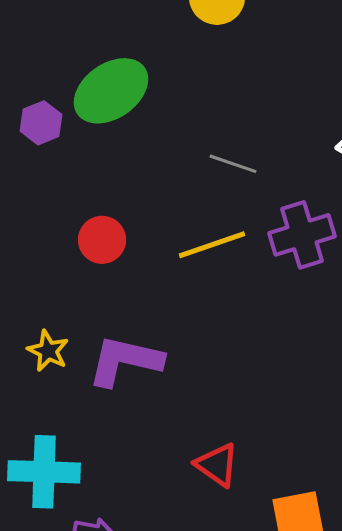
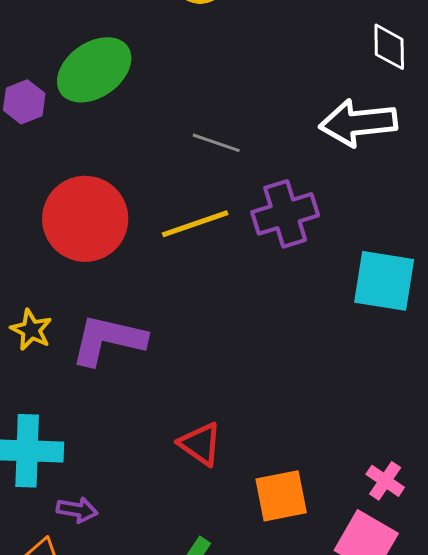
red circle: (102, 240) -> (85, 219), size x1.8

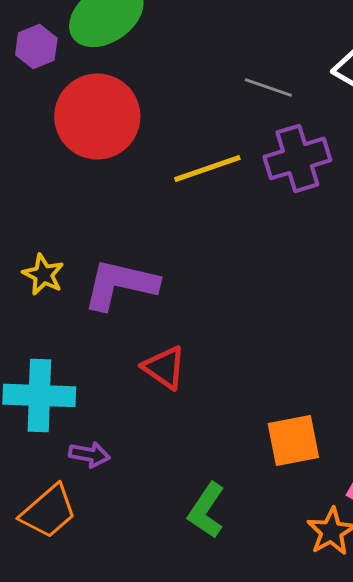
gray line: (216, 143) -> (268, 87), moved
red circle: (85, 219) -> (97, 116), moved
red triangle: (200, 444) -> (164, 367), moved

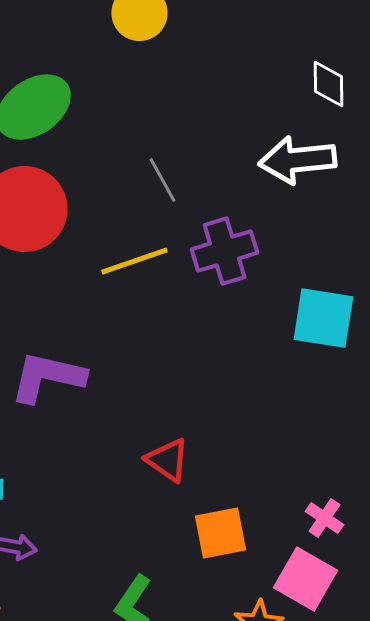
gray line: (268, 87) -> (162, 180), moved, turned 42
red triangle: (164, 367) -> (167, 460), moved

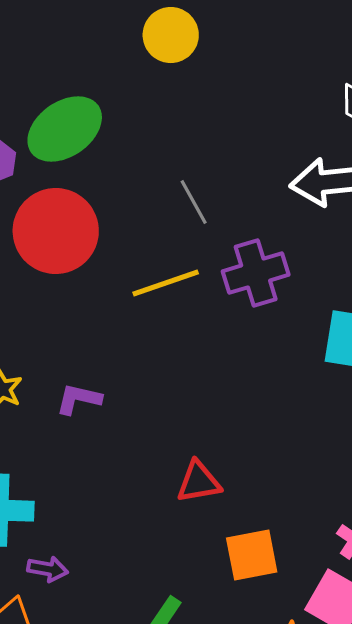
purple L-shape: (47, 377) -> (79, 399), size x0.6
red triangle: (167, 460) -> (199, 482), turned -45

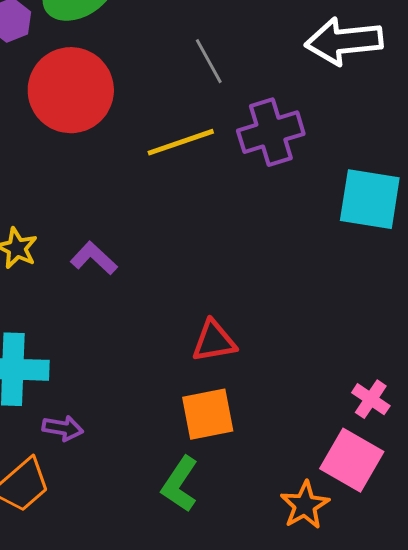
purple L-shape: (79, 399) -> (94, 258), turned 30
orange square: (252, 555) -> (208, 414), moved

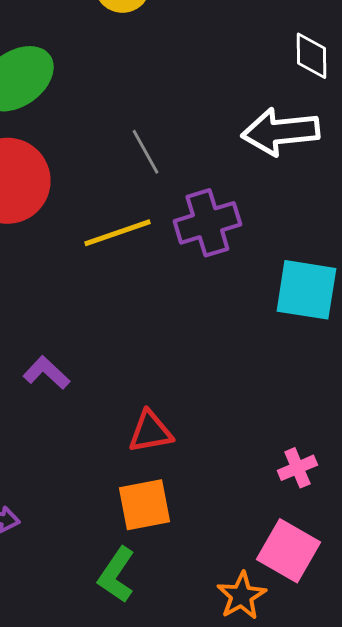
purple L-shape: (94, 258) -> (46, 373), moved
pink cross: (371, 399) -> (297, 468), moved, turned 33

